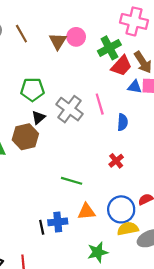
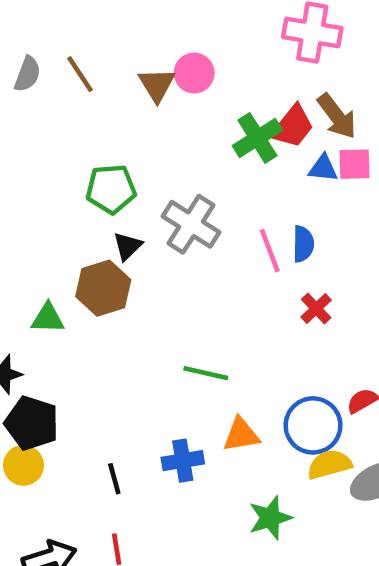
green cross: (109, 48) -> (257, 138), moved
pink line: (100, 104) -> (270, 251), moved
red cross: (116, 161) -> (316, 309), moved
black line: (42, 227) -> (114, 479), moved

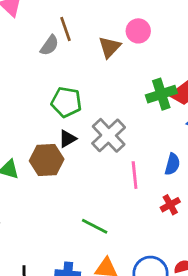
pink circle: (194, 73) -> (138, 31), moved
gray semicircle: (28, 74) -> (49, 45), moved
pink line: (270, 251) -> (135, 175), moved

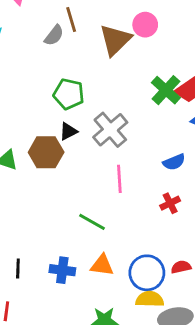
brown triangle: (110, 47) -> (115, 40), size x1.4
green cross: (161, 94) -> (166, 90), turned -32
blue semicircle: (172, 164) -> (174, 162), turned 50
pink line: (135, 175) -> (119, 179), moved

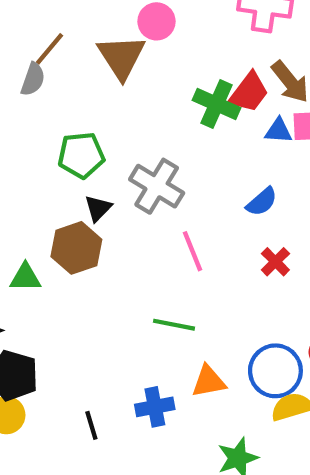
brown line: (71, 19) -> (50, 49), turned 75

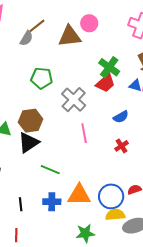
brown triangle: (121, 57) -> (70, 36), turned 45
red trapezoid: (249, 93) -> (105, 83), moved
black triangle: (98, 208) -> (29, 143), moved, size x1.6
green line: (174, 325) -> (50, 170), moved
orange triangle: (209, 381) -> (79, 195), size x1.4

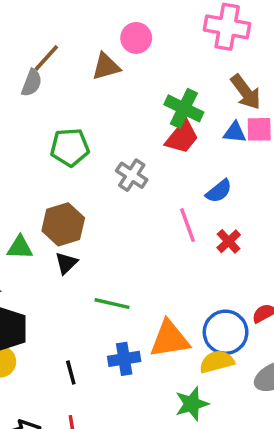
brown triangle: (70, 36) -> (106, 67), size x0.7
gray cross: (74, 100) -> (132, 175), size x0.7
pink line: (84, 133) -> (188, 225), moved
black triangle: (29, 143) -> (66, 263), size x0.6
yellow semicircle: (115, 215) -> (217, 362), moved

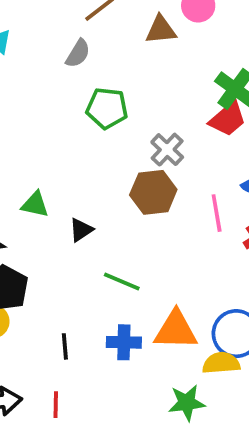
gray semicircle: (32, 83) -> (78, 53), moved
brown hexagon: (63, 224) -> (153, 192), moved

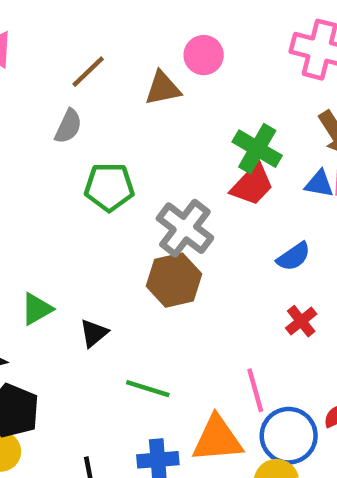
gray cross: (167, 150) -> (185, 228), size x1.4
green triangle: (35, 204) -> (37, 309), turned -36
pink line: (217, 213) -> (255, 390), moved

